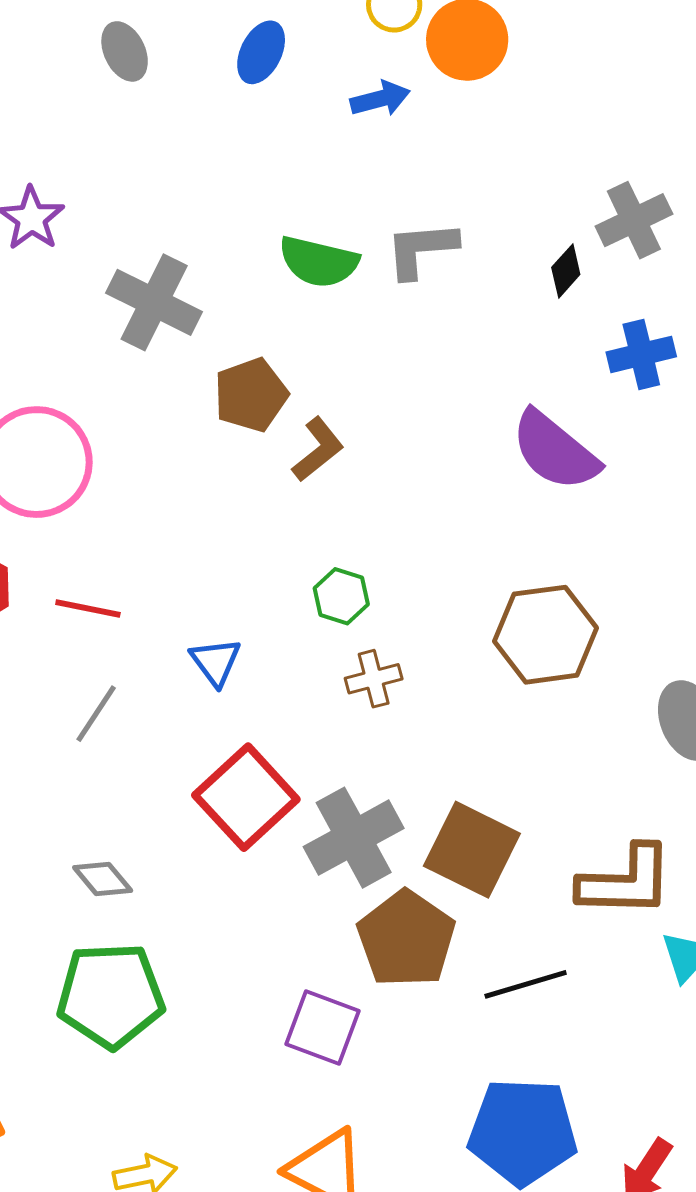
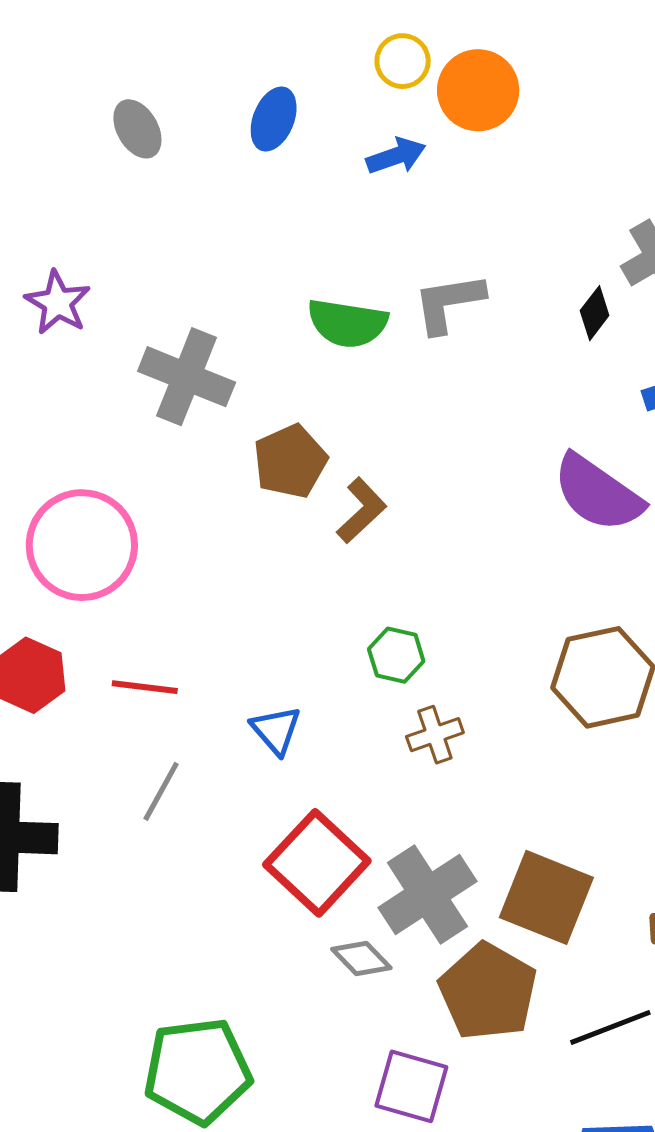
gray diamond: (103, 879) -> (361, 959), moved

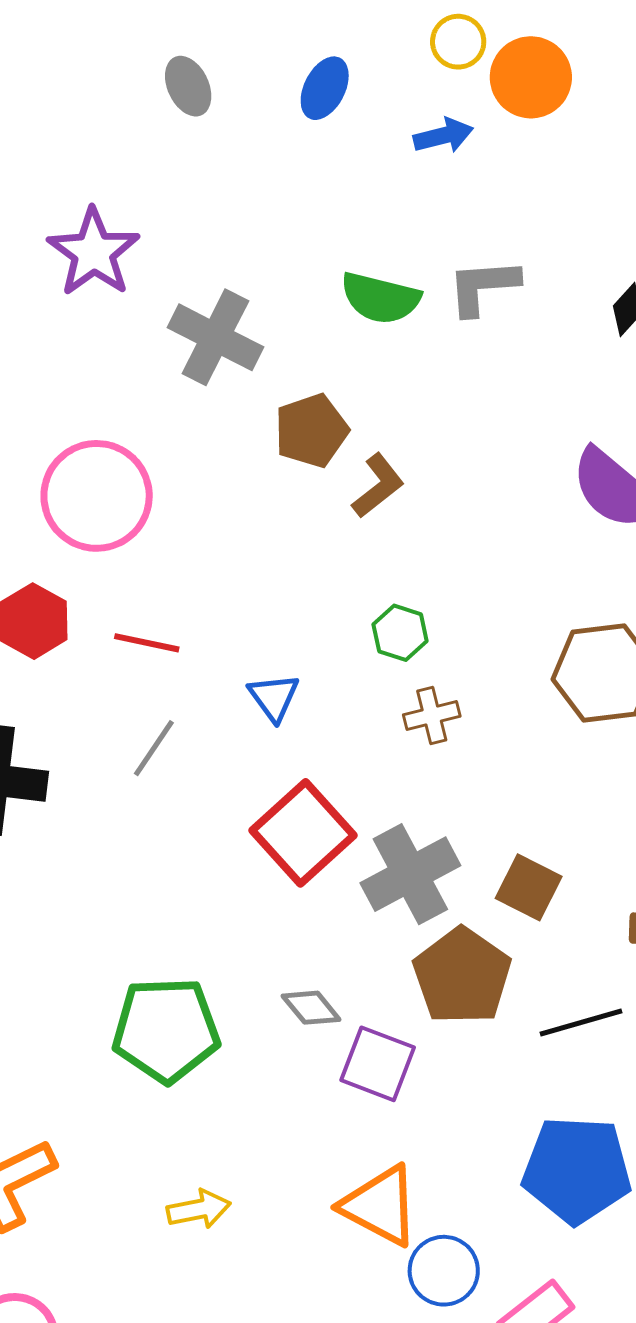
purple star: (58, 303) -> (94, 252), size x1.4
brown square: (546, 897) -> (529, 887), size x0.7
gray diamond: (361, 959) -> (311, 1008), moved

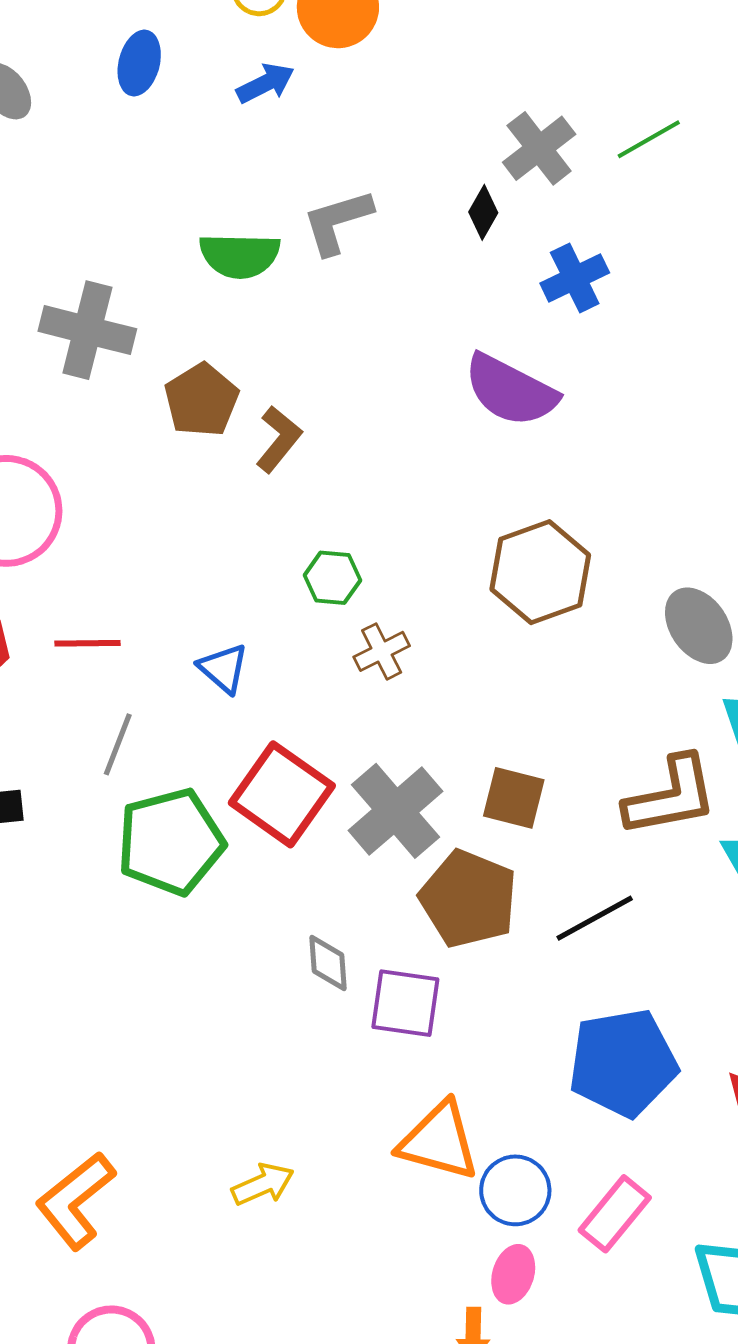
gray diamond: (311, 1008) -> (328, 963), turned 48
green pentagon: (166, 1030) -> (171, 842), moved

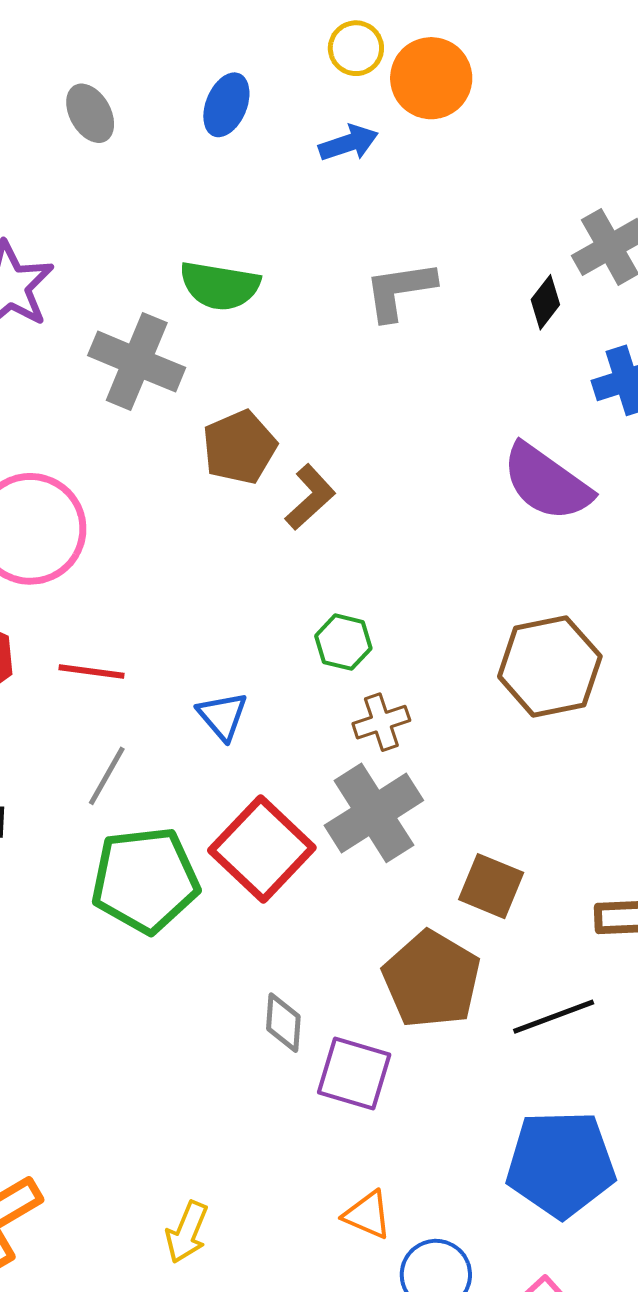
green semicircle: (240, 255) -> (220, 286), moved
gray cross: (396, 811) -> (374, 813), moved
orange triangle: (439, 1141) -> (367, 1215), size x0.6
yellow arrow: (263, 1184) -> (187, 1232), turned 128

